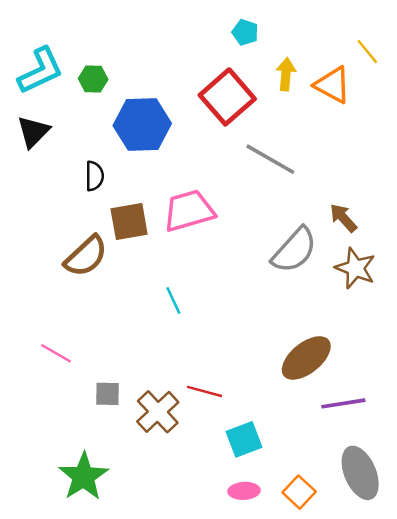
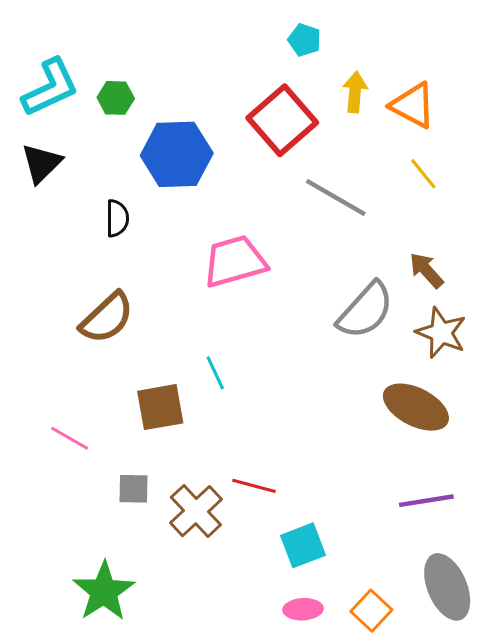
yellow line: (367, 51) -> (423, 174), moved
brown square: (129, 221) -> (160, 407), moved
brown ellipse: (306, 358) -> (416, 407), moved, turned 66

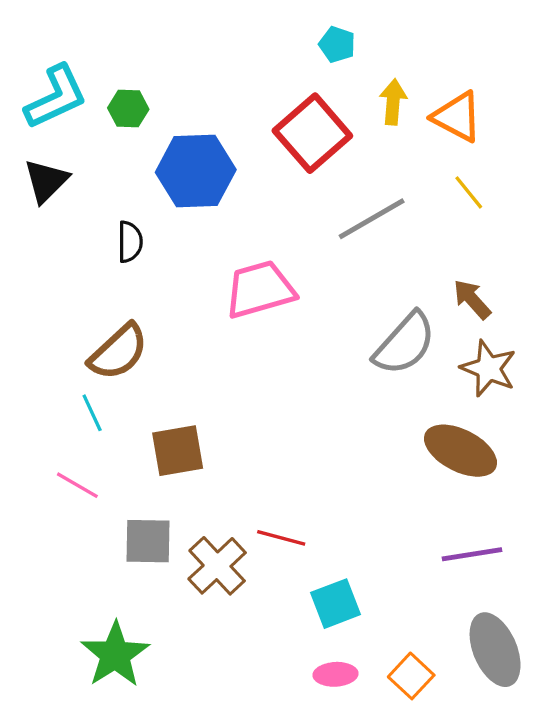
gray line: (336, 198) -> (372, 219), turned -60
cyan line: (215, 373) -> (92, 413), moved
gray square: (134, 489) -> (148, 541), size x1.4

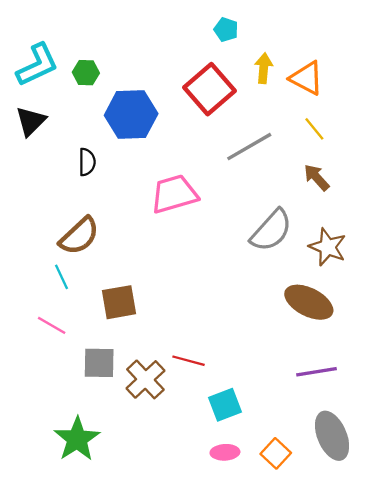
brown arrow: (472, 299) -> (317, 177), moved

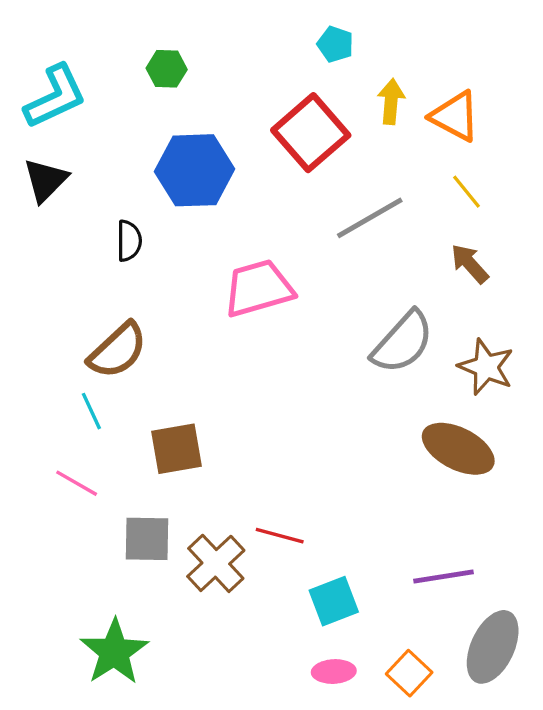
green hexagon: (86, 73) -> (167, 69), moved
purple line: (317, 372) -> (443, 577), moved
gray ellipse: (332, 436) -> (493, 647), turned 48

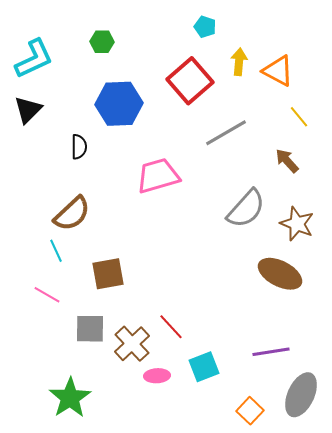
yellow line: (466, 192) -> (299, 117), moved
red line: (280, 536) -> (171, 327), turned 32
pink ellipse: (334, 672) -> (157, 376), moved

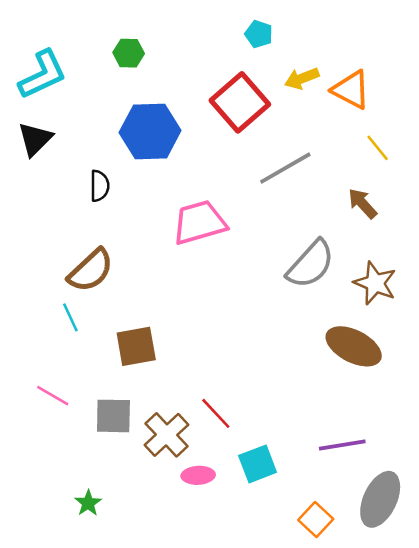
yellow arrow: (239, 62) -> (302, 78), turned -116
pink line: (47, 295) -> (53, 396), moved
green star: (70, 398) -> (88, 503), size x0.5

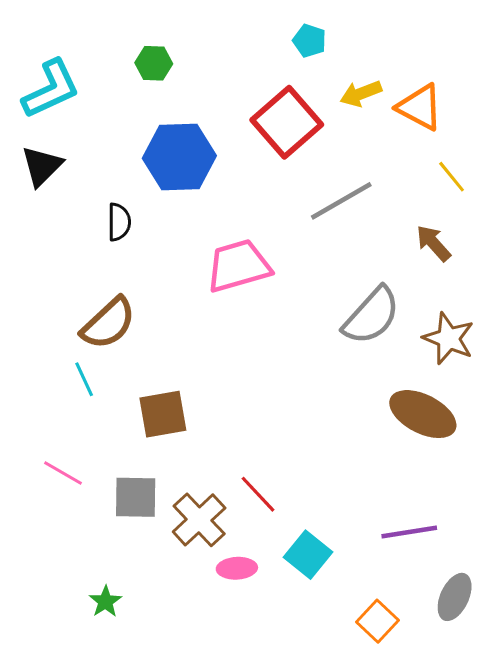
cyan square: (258, 464) -> (308, 555), turned -30
gray ellipse: (380, 499) -> (455, 597), size x0.7

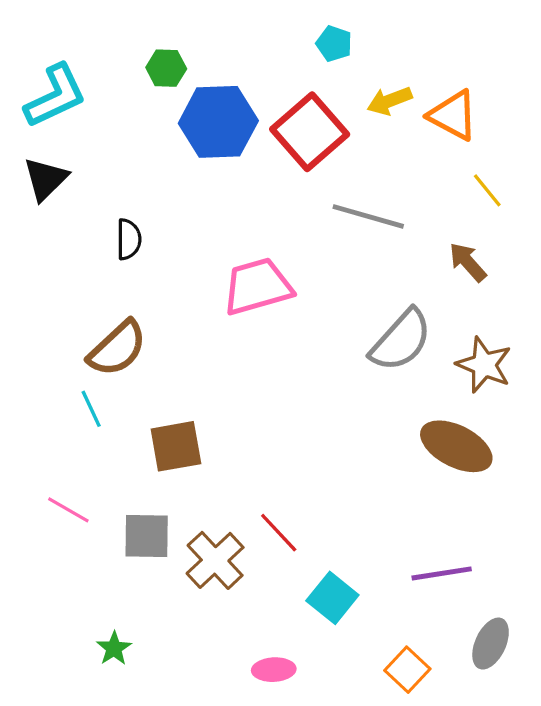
blue hexagon: (179, 157) -> (218, 122), moved
gray line: (341, 201) -> (368, 216), turned 46
pink ellipse: (237, 568) -> (274, 670), moved

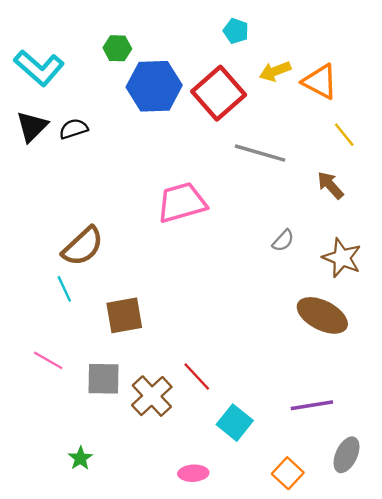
cyan L-shape: (55, 96) -> (39, 68), turned 66
black semicircle: (129, 239) -> (74, 129), moved, turned -108
gray semicircle: (401, 340) -> (283, 241), size x0.5

